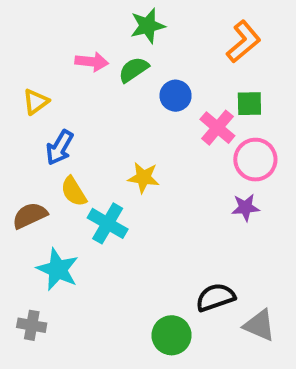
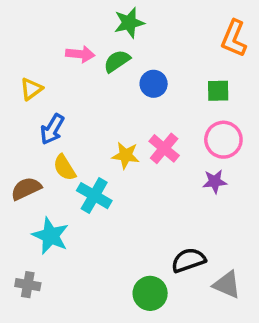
orange L-shape: (243, 42) -> (234, 38), moved, turned 153
pink cross: (217, 128) -> (164, 148), moved

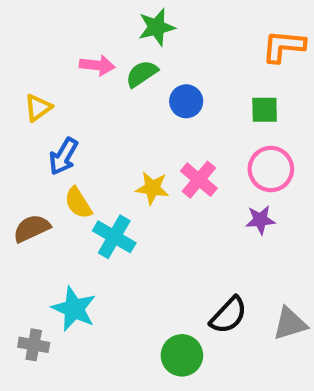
orange L-shape: (234, 38) -> (284, 46), turned 72
cyan star: (51, 236) -> (74, 309), moved
black semicircle: (188, 260) -> (229, 315), turned 152
gray triangle: (227, 285) -> (290, 324), moved, turned -40

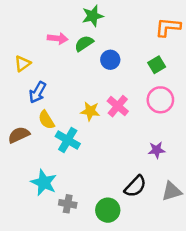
green square: (265, 110) -> (157, 65), turned -30
purple star: (260, 220) -> (157, 150), moved
gray cross: (34, 345) -> (68, 204), moved

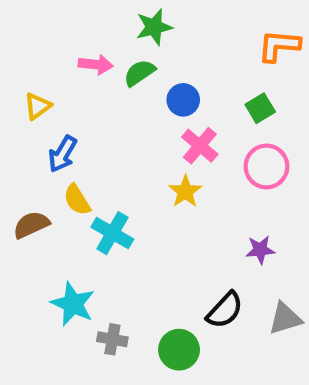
pink cross: (118, 106) -> (200, 146), moved
yellow star: (90, 111) -> (185, 191), moved, turned 30

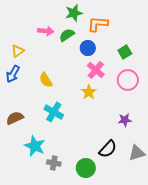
orange L-shape: (279, 46) -> (98, 24), moved
blue arrow: (62, 154) -> (13, 74), moved
yellow semicircle: (77, 200) -> (46, 80), moved
brown semicircle: (31, 225) -> (15, 118), moved

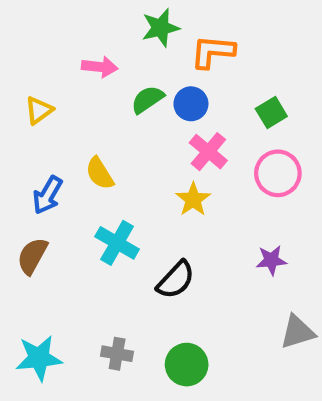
green semicircle: (67, 35) -> (147, 99), moved
blue arrow: (13, 74) -> (48, 195), moved
brown semicircle: (15, 118) -> (32, 256), turned -36
cyan star: (35, 146) -> (39, 358), moved, turned -30
black semicircle: (108, 149) -> (176, 280), moved

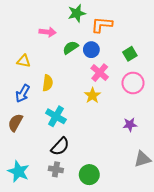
yellow triangle: (39, 110) -> (24, 61), moved, turned 48
yellow semicircle: (100, 173) -> (48, 83), turned -140
black semicircle: (176, 280) -> (60, 146), moved
cyan star: (39, 358) -> (18, 171), turned 30

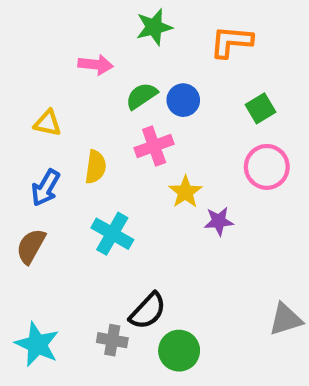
orange L-shape: (102, 25) -> (231, 42), moved
pink cross: (100, 73) -> (154, 146), moved, turned 30
purple star: (130, 125) -> (219, 221), moved
black semicircle: (60, 146) -> (148, 311), moved

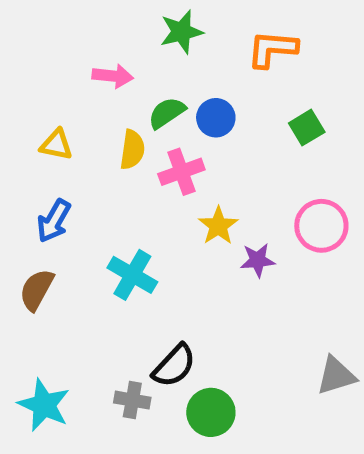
yellow semicircle: (96, 167) -> (132, 150), moved
pink circle: (267, 167) -> (321, 226), moved

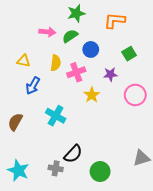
green semicircle: (167, 113) -> (70, 36), moved
blue arrow: (54, 221) -> (33, 86), moved
purple star: (258, 260) -> (110, 74), moved
green circle: (211, 412) -> (100, 172), moved

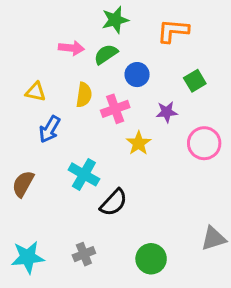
black semicircle: (73, 154) -> (114, 203), moved
gray cross: (56, 168) -> (84, 254), turned -32
cyan star: (18, 170) -> (28, 257), turned -30

